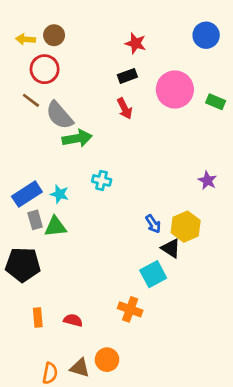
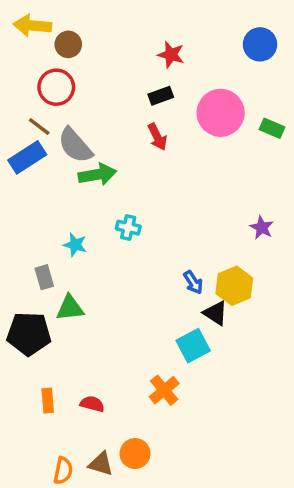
yellow arrow: (26, 39) -> (32, 26), moved, size x1.5
blue rectangle: (27, 194) -> (27, 157), moved
green triangle: (55, 227) -> (70, 308), moved
orange cross: (130, 309) -> (164, 390), turned 30

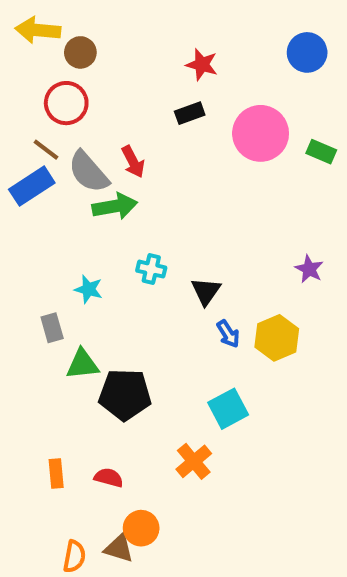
red arrow: (157, 137) -> (133, 162), moved
black triangle: (215, 313) -> (206, 291), moved, turned 32
black pentagon: (29, 334) -> (125, 395), moved
orange circle: (135, 454) -> (141, 528), moved

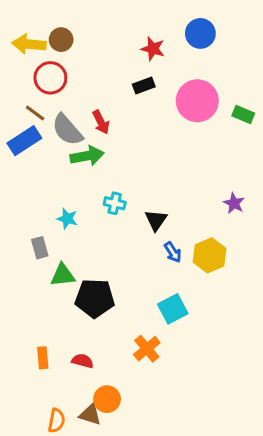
yellow arrow: (38, 30) -> (29, 44), moved
blue circle: (307, 52) -> (200, 33), moved

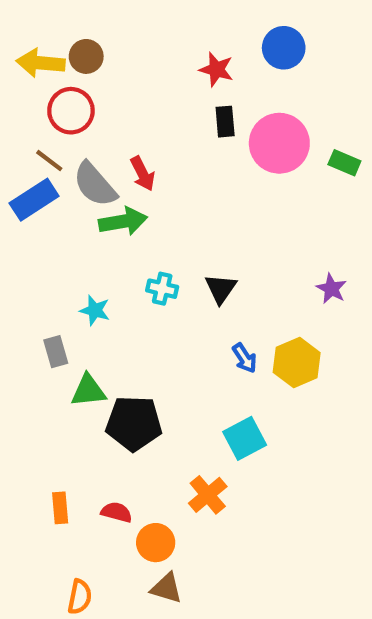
black rectangle: (144, 85) -> (225, 122), moved, turned -75
black triangle: (156, 220) -> (221, 289), moved
orange circle: (107, 399) -> (156, 543), moved
brown triangle: (90, 414) -> (166, 588), moved

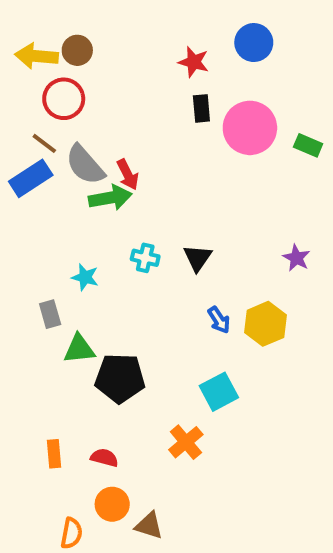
red arrow: (143, 174) -> (128, 174), moved
orange circle: (156, 543) -> (112, 504), moved

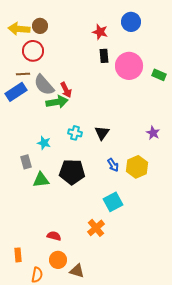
brown line: (44, 143) -> (23, 74), turned -40
black pentagon: (120, 378) -> (72, 172), moved
orange rectangle: (54, 454) -> (18, 255), moved

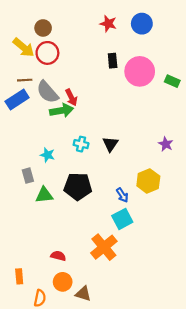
yellow arrow: (19, 29) -> (24, 48), moved, turned -145
red star: (100, 32) -> (108, 24), moved
red circle: (33, 51) -> (47, 53), moved
blue arrow: (113, 165) -> (122, 195), moved
orange cross: (96, 228) -> (104, 247), size x1.4

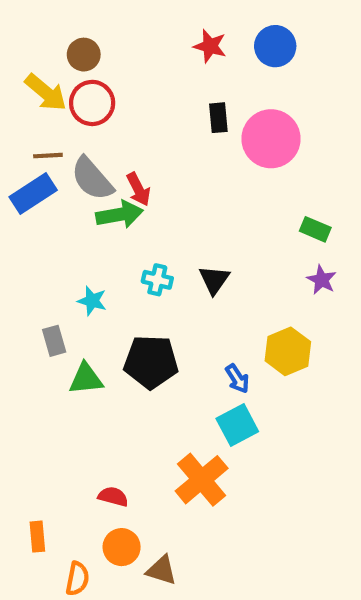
green rectangle: (172, 81) -> (315, 229), moved

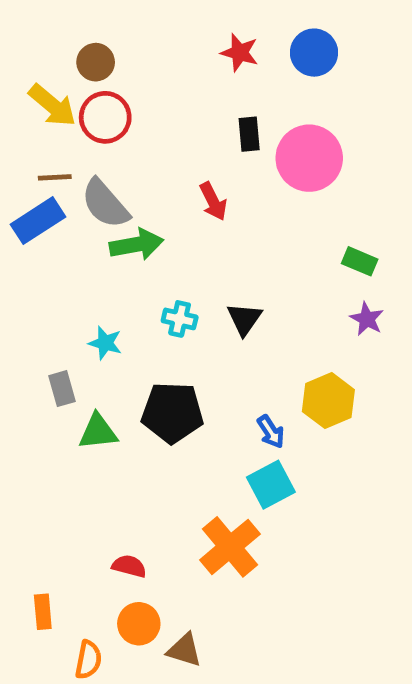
red arrow: (138, 189) -> (213, 201), moved

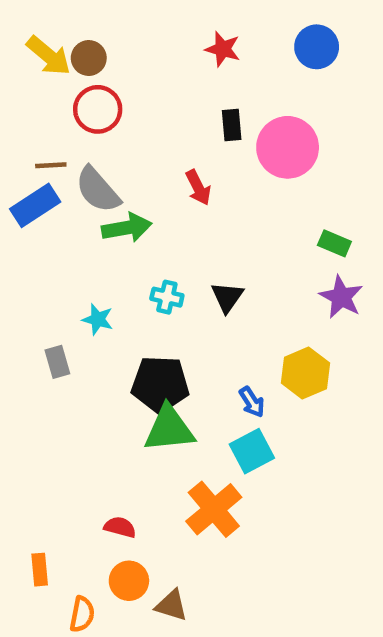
blue circle: (314, 53) -> (317, 47), moved
yellow arrow: (52, 105) -> (49, 56), moved
purple star: (367, 319) -> (341, 297), size x1.4
green triangle: (98, 432) -> (169, 429), moved, size x1.4

